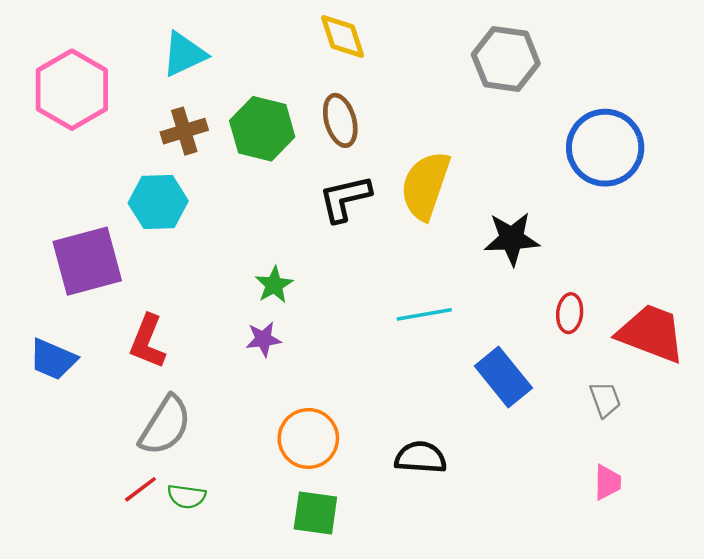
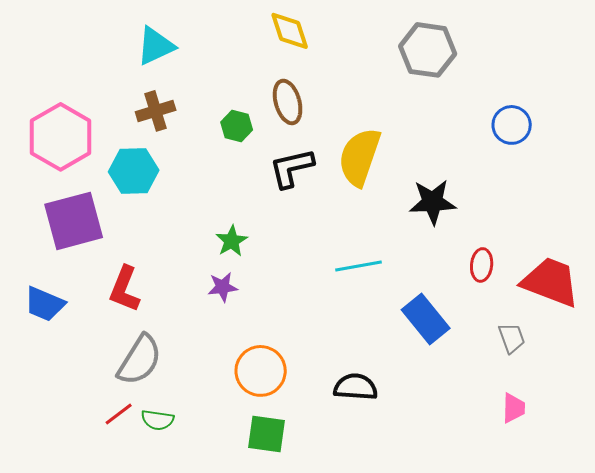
pink hexagon: (72, 90) -> (61, 137), moved
green hexagon: (262, 129) -> (237, 126), moved, size x0.6
blue circle: (605, 148) -> (512, 125), size x0.6

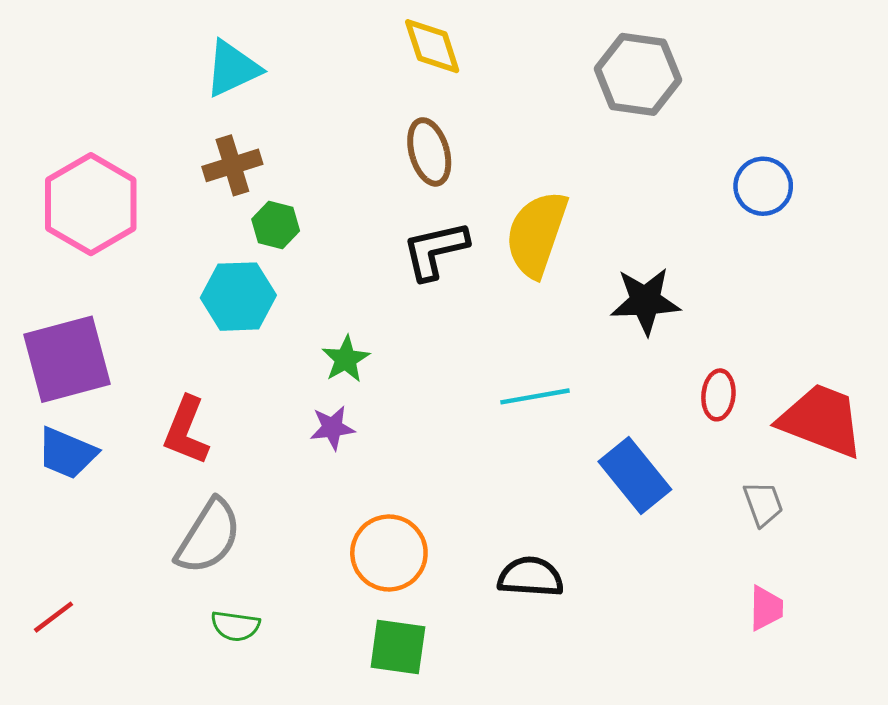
green hexagon: (237, 126) -> (276, 225), moved
cyan hexagon: (134, 171) -> (238, 297), moved
purple square: (74, 221) -> (67, 359), moved
red line: (119, 414) -> (53, 617), moved

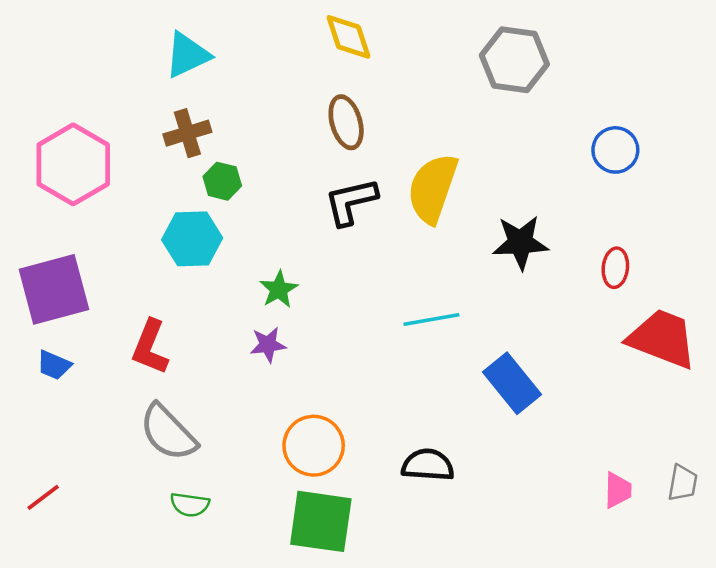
red ellipse: (718, 395) -> (615, 268), moved
blue trapezoid: (67, 453) -> (54, 365), size x0.7
gray trapezoid: (763, 504) -> (683, 483), moved, turned 30
gray semicircle: (209, 537) -> (168, 432), turned 104
green square: (398, 647) -> (321, 521), size x1.4

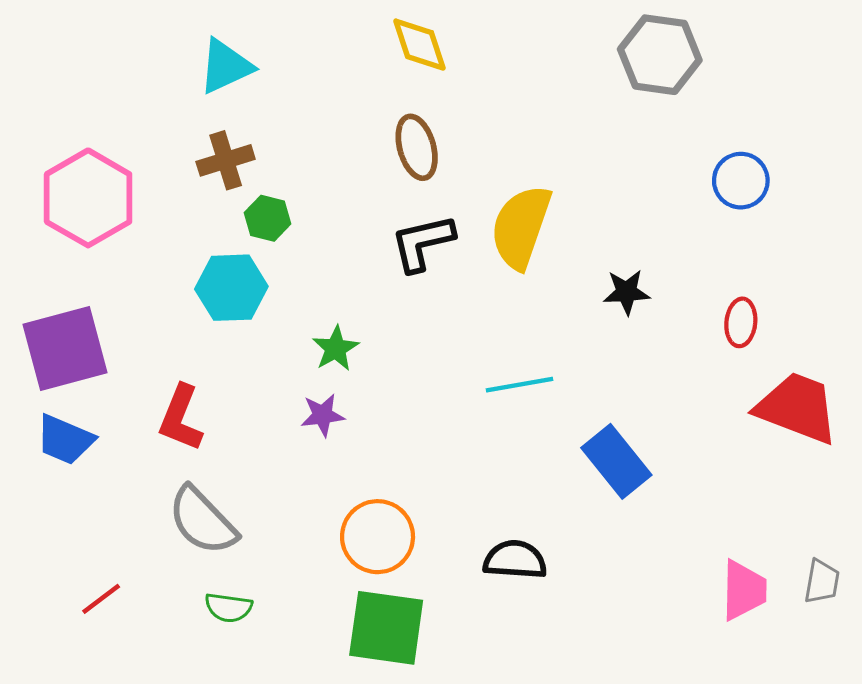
gray hexagon: (514, 60) -> (660, 55), moved
black star: (520, 243) -> (626, 292), size x0.7
blue trapezoid: (54, 365) -> (65, 440), size x1.4
pink trapezoid: (618, 490) -> (744, 590), size x1.4
red line: (43, 497) -> (101, 599), moved

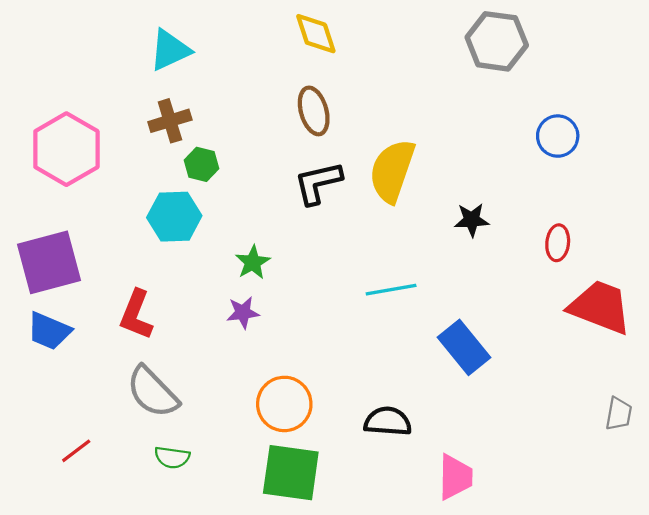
gray trapezoid: (822, 581) -> (619, 414), moved
pink trapezoid: (744, 590) -> (455, 477), moved

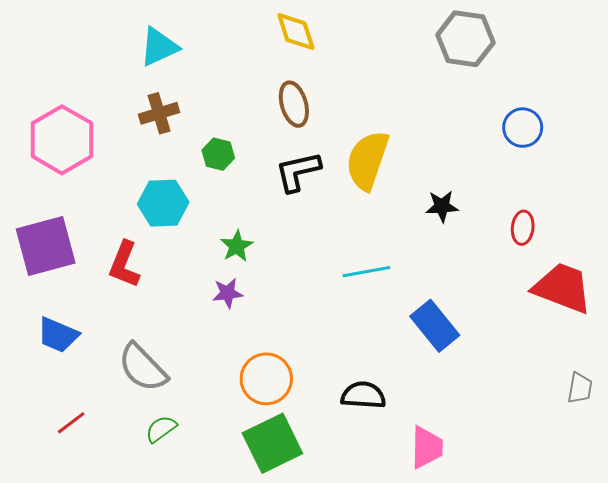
green hexagon: (201, 164) -> (218, 154), moved
red L-shape: (136, 315) -> (124, 264), moved
blue trapezoid: (49, 331) -> (58, 335), moved
green semicircle: (172, 457) -> (161, 429), turned 136
green square: (291, 473) -> (272, 443), turned -34

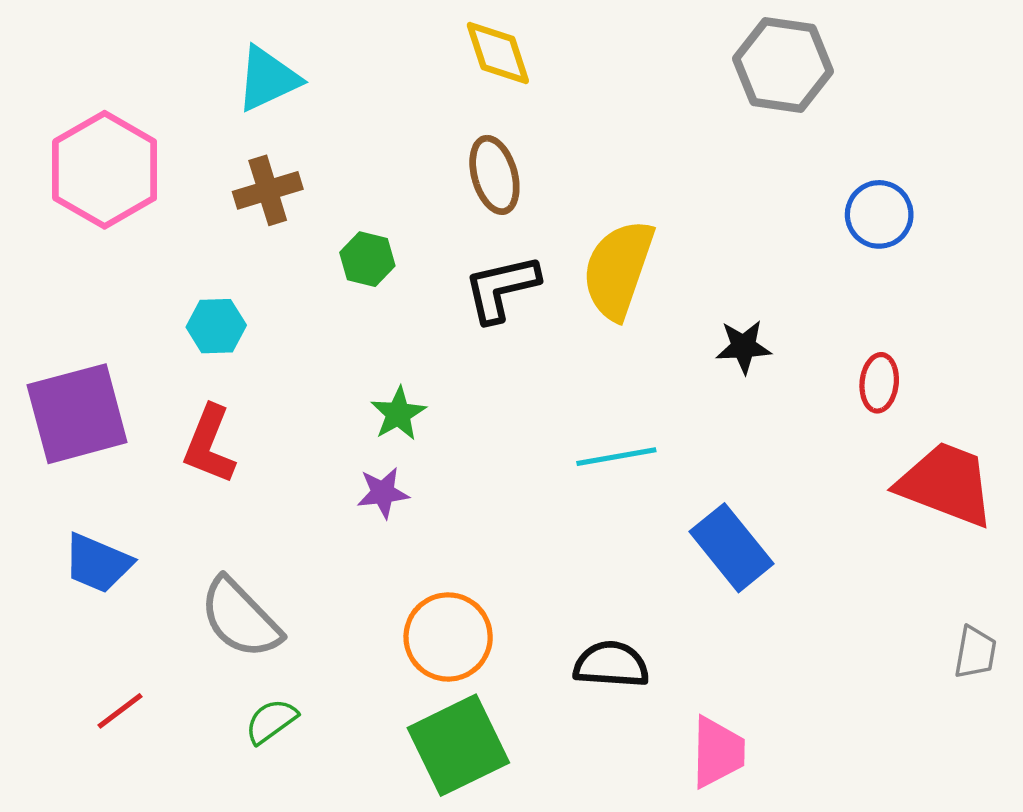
pink hexagon: (62, 140) -> (105, 170), moved
cyan hexagon: (163, 203) -> (216, 326), moved, size x0.7

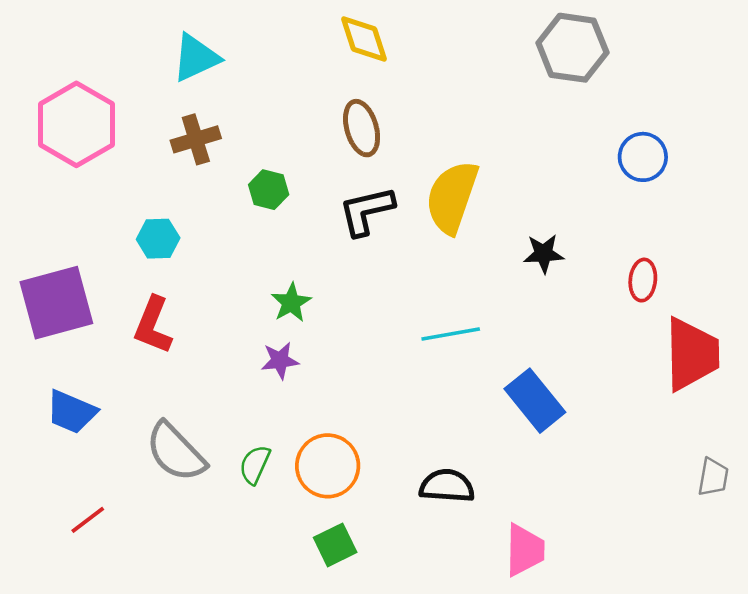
red trapezoid: (946, 484) -> (692, 354), turned 68
green semicircle: (271, 721) -> (255, 465), moved, turned -30
green square: (458, 745) -> (335, 545), size x0.6

